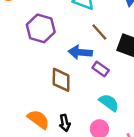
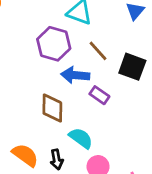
purple hexagon: (41, 28) -> (54, 44), moved
cyan semicircle: (109, 103) -> (81, 138), moved

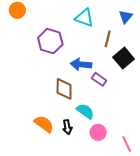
purple hexagon: (54, 44) -> (50, 41), moved
brown line: (98, 51) -> (108, 39), moved, turned 56
black square: (132, 67) -> (124, 58), turned 30

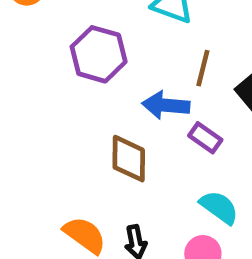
brown line: (108, 39) -> (203, 68), moved
cyan semicircle: (85, 111) -> (219, 207), moved

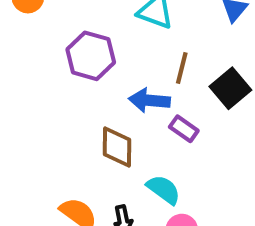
cyan semicircle: (219, 207) -> (164, 190), moved

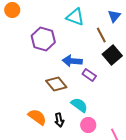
brown line: (182, 68) -> (101, 35), moved, turned -42
brown diamond: (117, 147) -> (56, 84), turned -40

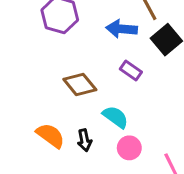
blue arrow: (72, 61) -> (122, 29), moved

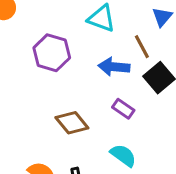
cyan semicircle: (115, 117) -> (123, 155), moved

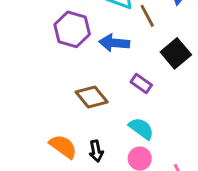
brown line: (142, 47) -> (147, 16), moved
blue arrow: (114, 67) -> (114, 43), moved

